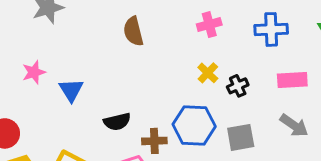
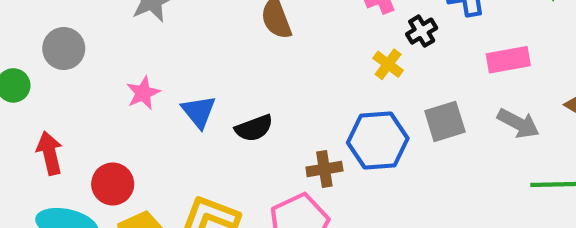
black cross: (238, 86) -> (422, 31), moved
black semicircle: (117, 122) -> (254, 128), moved
gray square: (241, 137) -> (445, 121), moved

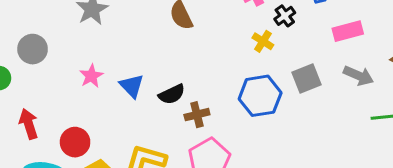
brown cross: (324, 169) -> (197, 115), moved

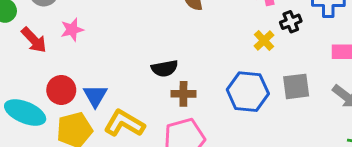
pink star: (91, 76) -> (72, 30), moved
blue triangle: (132, 86) -> (95, 96), moved
red arrow: (29, 124) -> (34, 40), moved, turned 140

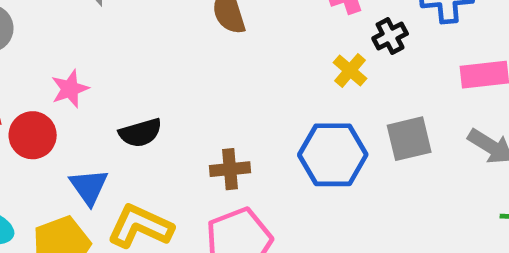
pink star: (72, 30) -> (70, 89), moved
black semicircle: (165, 68) -> (140, 133), moved
red circle: (61, 90) -> (33, 135), moved

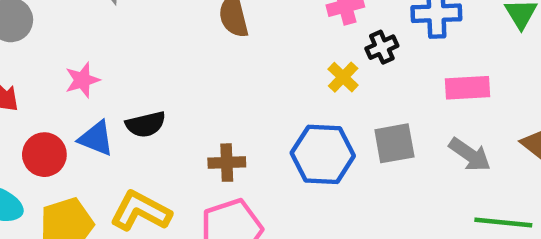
red circle: (33, 135) -> (44, 155), moved
blue triangle: (89, 187) -> (96, 138), moved, turned -36

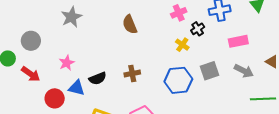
brown cross: (227, 163) -> (132, 73), moved

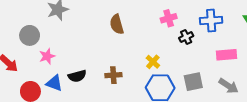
gray circle: (31, 41) -> (30, 35), moved
yellow cross: (182, 45) -> (153, 62), moved

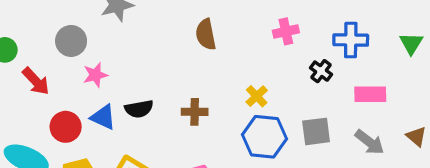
black cross: (186, 37) -> (321, 71), moved, turned -32

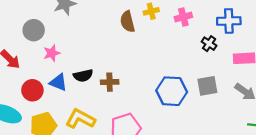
yellow cross: (257, 96) -> (151, 11), moved, turned 32
brown cross: (195, 112) -> (110, 82), moved

